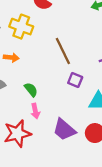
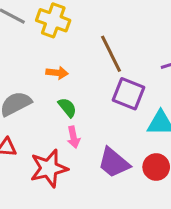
orange arrow: (11, 58) -> (57, 73), moved
purple square: (75, 80) -> (128, 94), size x1.5

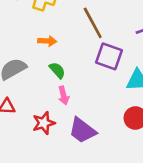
purple trapezoid: (114, 163) -> (82, 131), moved
red star: (49, 168) -> (44, 123), size x0.7

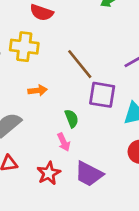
green semicircle: (57, 70) -> (72, 118), moved, turned 30

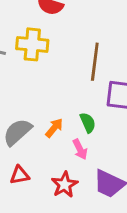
brown line: (80, 64) -> (95, 62), turned 48
orange arrow: (37, 90) -> (54, 128), moved, turned -42

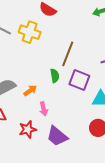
green semicircle: (88, 123) -> (55, 76), moved

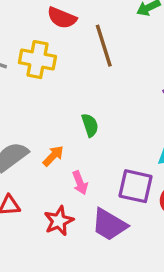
brown line: (68, 54) -> (104, 46), moved, turned -30
purple square: (79, 80) -> (136, 186), moved

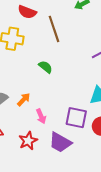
green semicircle: (90, 125) -> (45, 67), moved, turned -32

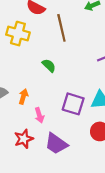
orange arrow: (24, 100) -> (23, 97), turned -32
purple square: (76, 118) -> (73, 104), moved

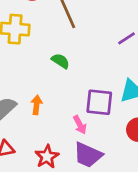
pink arrow: (39, 115) -> (80, 125), moved

